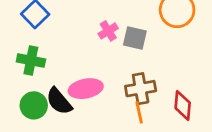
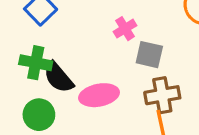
gray square: (135, 38) -> (149, 55), moved
black semicircle: (59, 101) -> (58, 77), moved

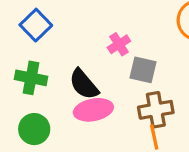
black semicircle: (58, 77) -> (84, 84), moved

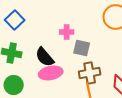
pink cross: (119, 44) -> (67, 32), turned 32

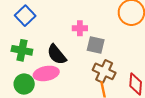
pink ellipse: (51, 73) -> (46, 73), moved
brown cross: (90, 73) -> (104, 71), turned 35

